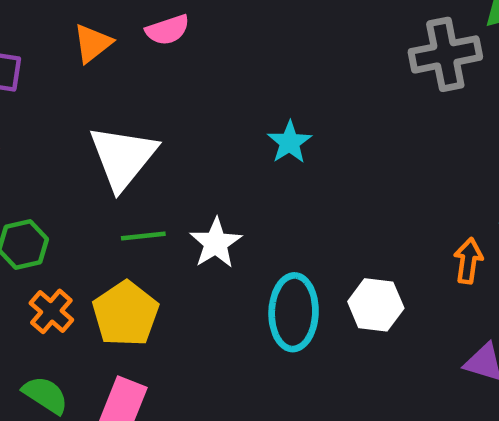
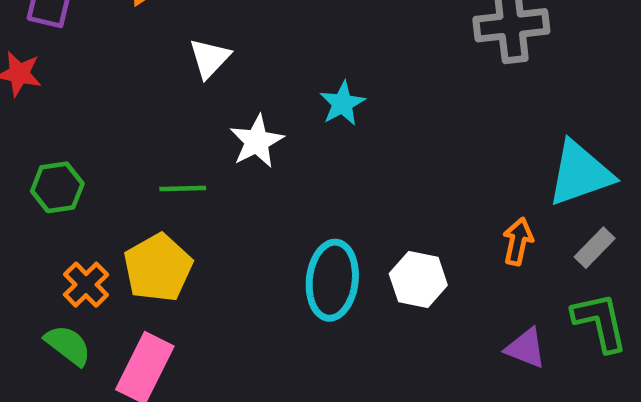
white triangle: (123, 157) -> (210, 58), moved, size x0.6
white star: (216, 243) -> (257, 141), moved
orange cross: (51, 311) -> (86, 285), moved

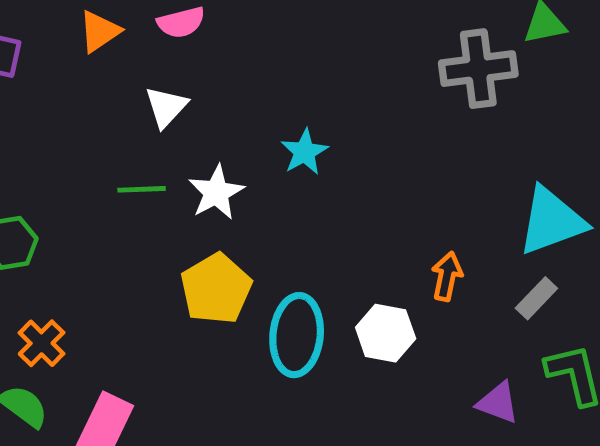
green line: (183, 189) -> (142, 189), moved
orange arrow: (518, 241) -> (447, 276), moved
gray rectangle: (595, 248) -> (536, 298), moved
yellow pentagon: (158, 268) -> (216, 289), moved

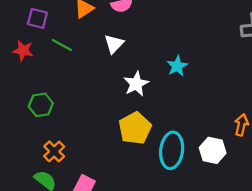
green line: (142, 189) -> (62, 45), moved, turned 30

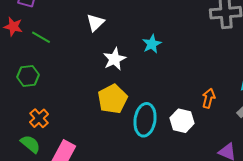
green line: (62, 45) -> (41, 37), moved

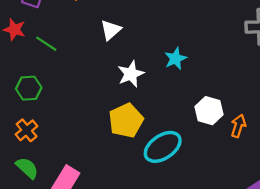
orange cross: (39, 118) -> (27, 130), moved
cyan ellipse: (145, 120) -> (163, 147), turned 44
white hexagon: (182, 121) -> (209, 111), moved

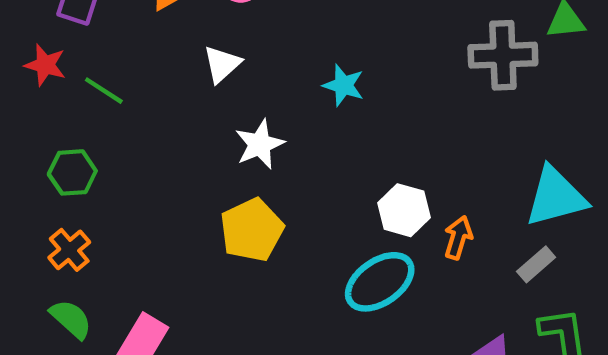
cyan star: (175, 59) -> (343, 85), moved, turned -30
cyan ellipse: (163, 147) -> (380, 282), moved

